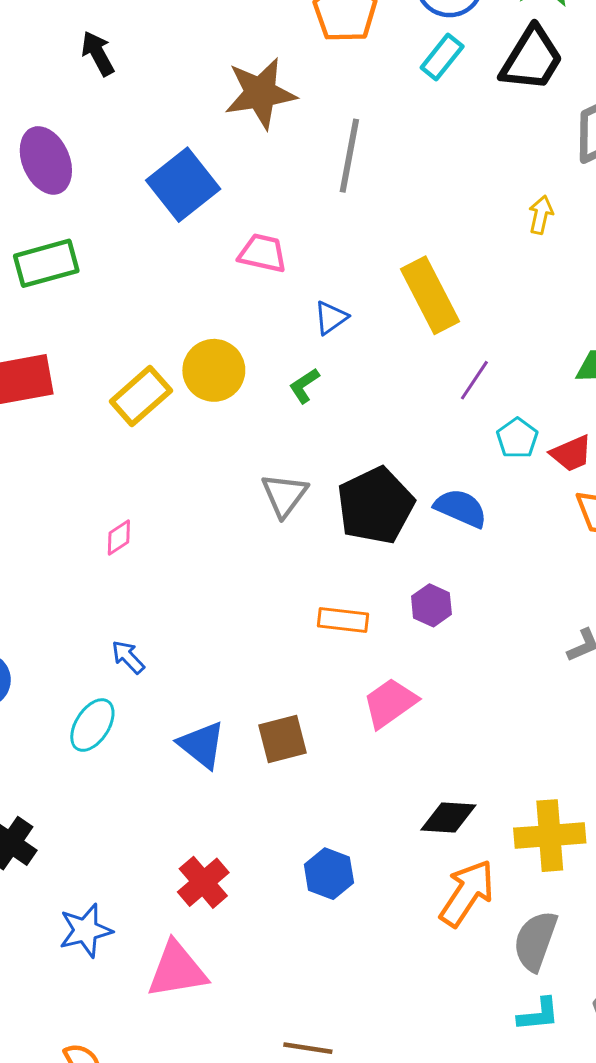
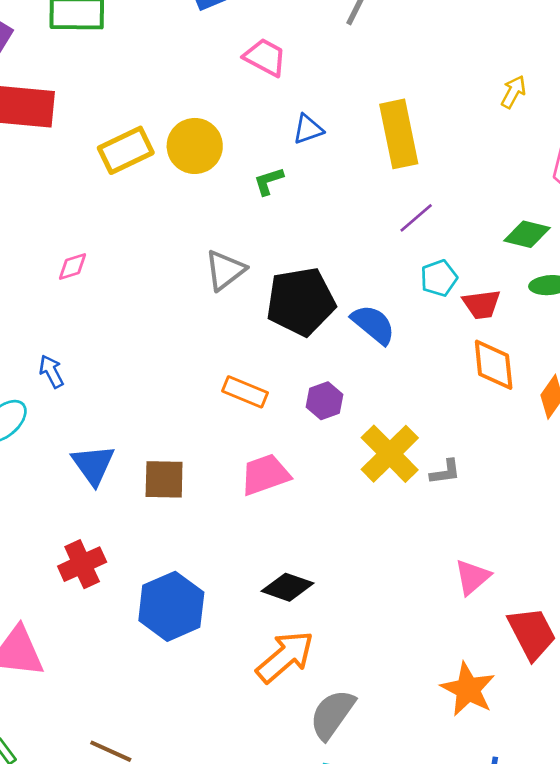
yellow cross: (550, 836) -> (390, 454), moved, turned 34
blue hexagon: (329, 874) -> (171, 606), size x1.5
red cross: (203, 882) -> (82, 564), moved

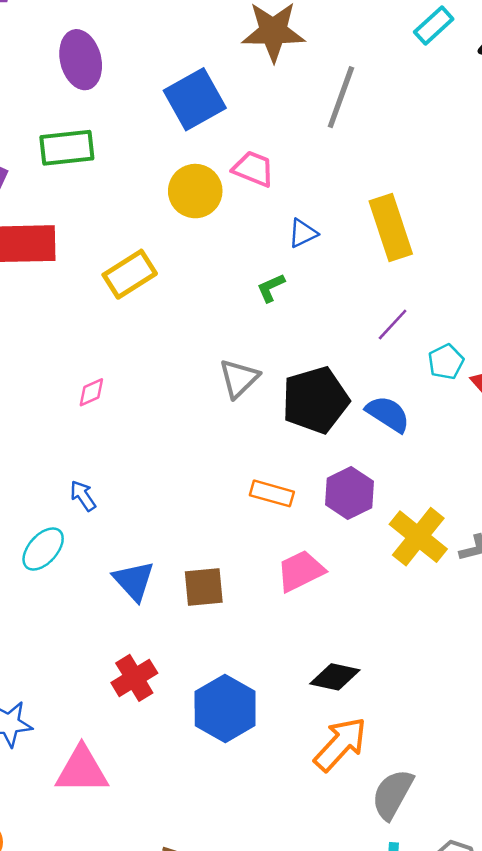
yellow circle: (195, 146) -> (195, 191), moved
purple line: (416, 218) -> (393, 325), moved
purple hexagon: (324, 401) -> (349, 493), size x1.4

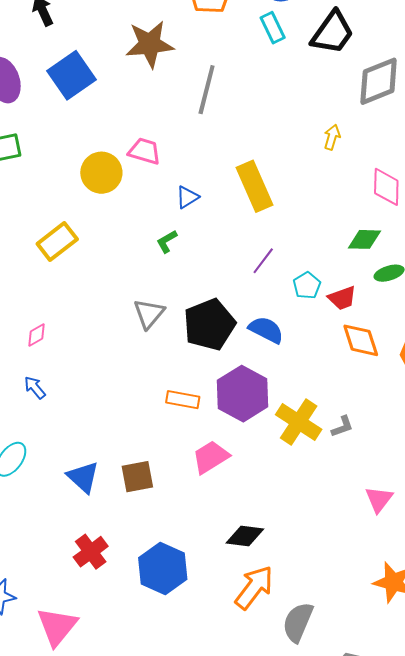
cyan rectangle: (434, 25) -> (273, 28), turned -68
blue square: (195, 99) -> (71, 75), moved
purple hexagon: (349, 493) -> (242, 394), size x1.4
blue arrow: (83, 496) -> (35, 387), moved
pink triangle: (82, 770) -> (57, 626), turned -45

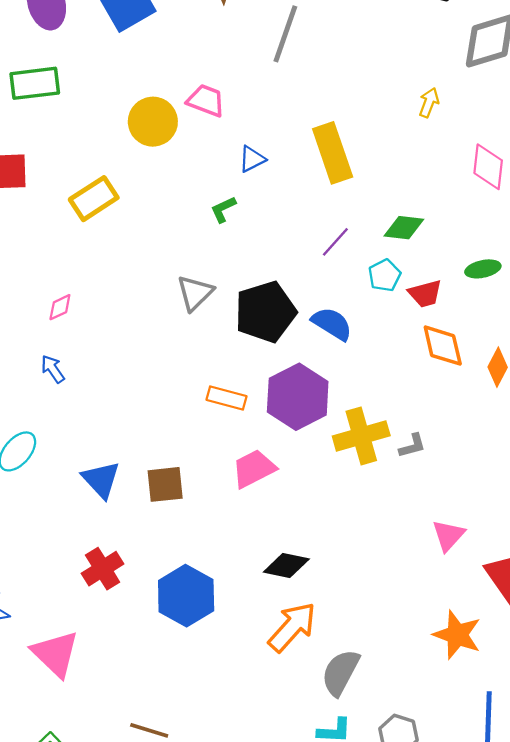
green diamond: (365, 239) -> (404, 228), moved
yellow cross: (299, 422) -> (361, 436), turned 36
pink triangle: (57, 626) -> (55, 654), turned -30

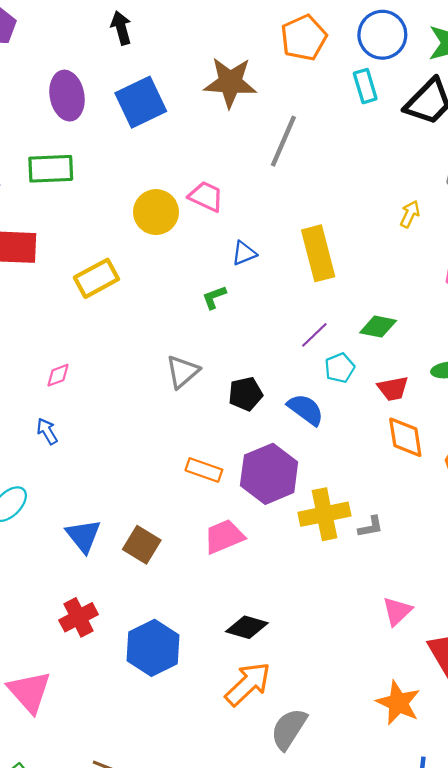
cyan pentagon: (385, 275) -> (340, 368), moved
black pentagon: (265, 312) -> (245, 394), size x0.6
brown square: (165, 484) -> (142, 545), turned 33

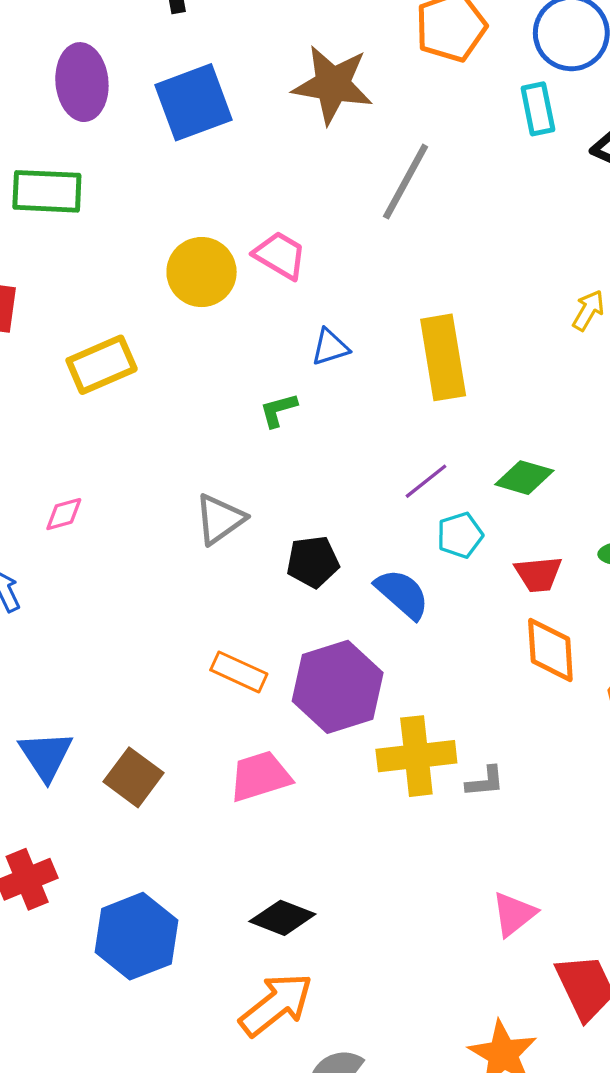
pink diamond: (58, 375) -> (64, 514), moved

